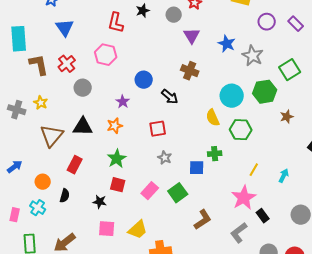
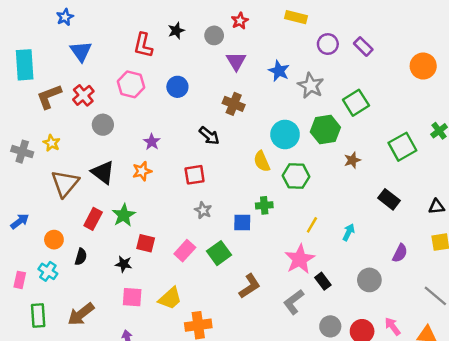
brown L-shape: (39, 65) -> (49, 97), turned -100
blue circle: (144, 80) -> (177, 87), moved
black triangle: (83, 127) -> (103, 172), turned 35
green star: (117, 159) -> (124, 215), moved

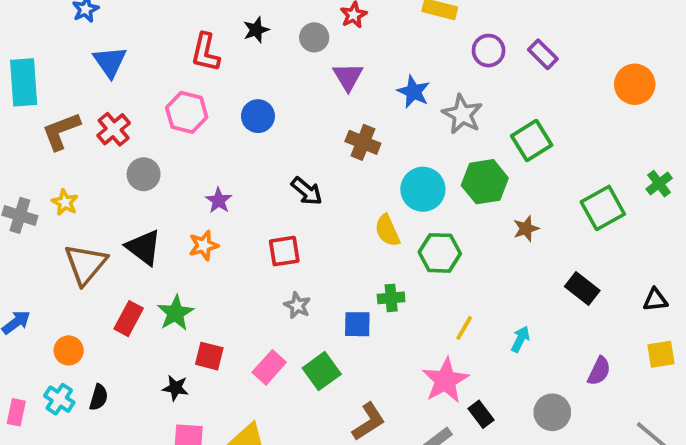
brown cross: (234, 104) -> (363, 142), moved
black semicircle: (81, 257) -> (99, 397), moved

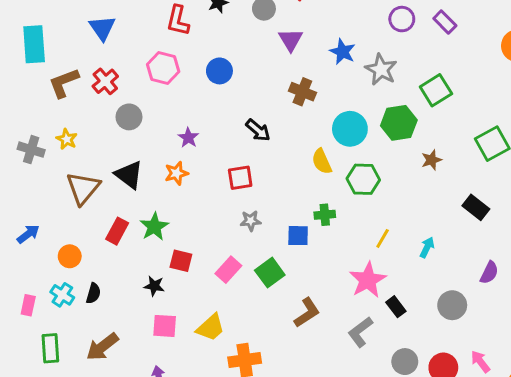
gray star: (297, 305) -> (251, 221), turned -30

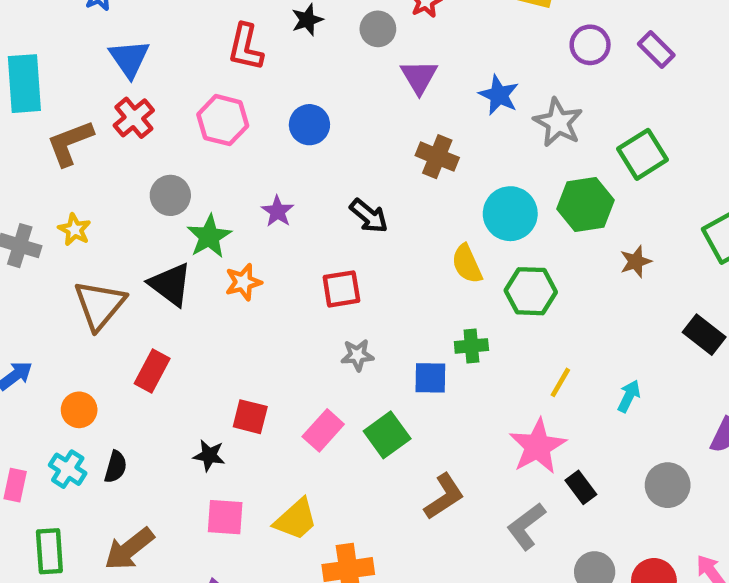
red cross: (105, 81) -> (134, 118), moved
purple star: (188, 138) -> (278, 211), moved
green star: (154, 227) -> (209, 236), moved

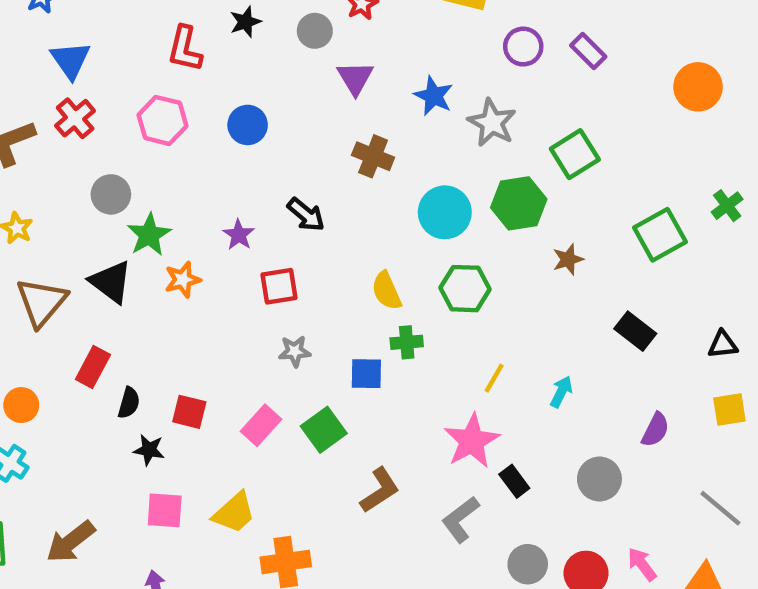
purple star: (278, 211) -> (239, 235), moved
yellow semicircle: (467, 264) -> (387, 291), moved
black semicircle: (116, 467) -> (129, 403), moved

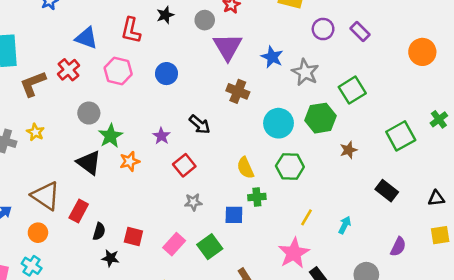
blue triangle: (71, 60) -> (86, 38), moved, turned -35
purple triangle: (355, 78) -> (228, 47), size x1.4
red square: (279, 286) -> (184, 165), turned -30
brown triangle: (41, 302) -> (46, 196), moved, turned -36

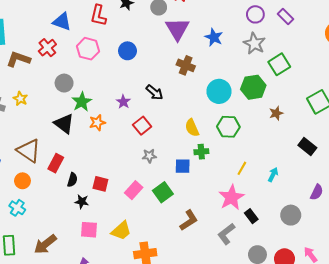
gray star: (305, 72) -> (254, 44), moved
brown L-shape: (33, 84) -> (18, 59), turned 40

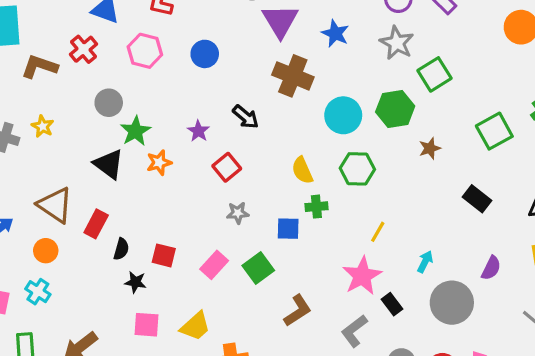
brown cross: (186, 65) -> (293, 76), size x1.4
cyan arrow: (273, 175) -> (425, 262), moved
gray circle: (291, 215) -> (452, 303), size x1.4

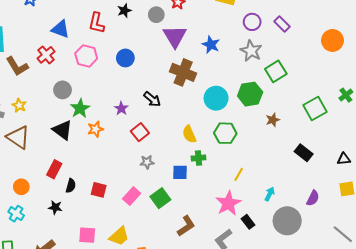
brown L-shape: (39, 67) -> (17, 66), turned -140
brown triangle: (55, 205) -> (18, 137), moved
black star: (135, 282) -> (55, 207), moved

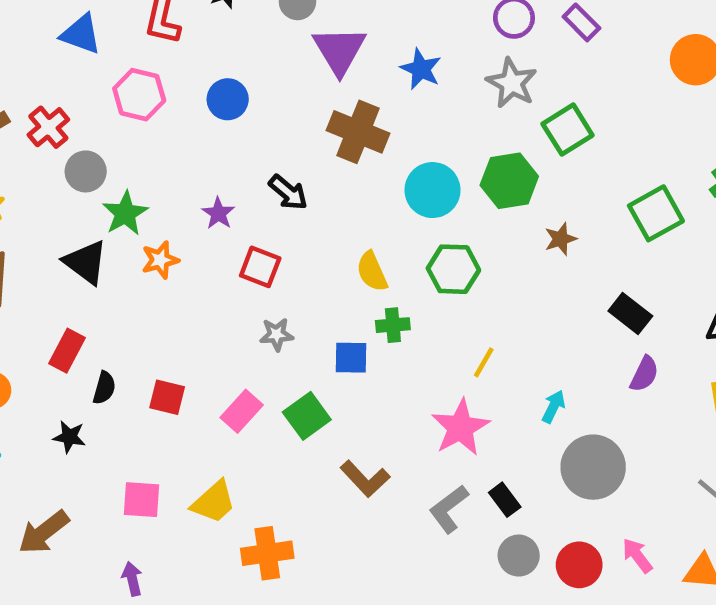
red cross: (46, 55) -> (48, 127), moved
red square: (140, 132) -> (260, 267), turned -30
purple semicircle: (313, 198) -> (644, 374), moved
black rectangle: (248, 222) -> (505, 500), moved
brown L-shape: (186, 226) -> (365, 479), turned 80

